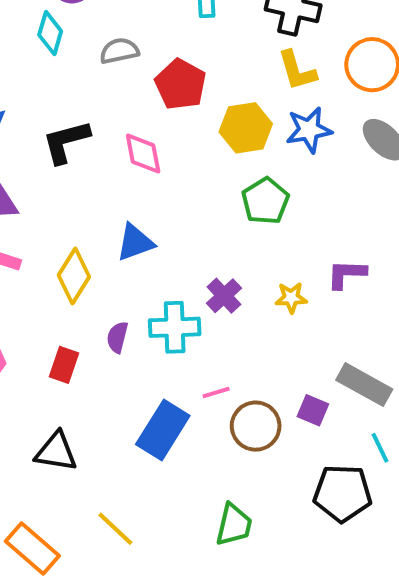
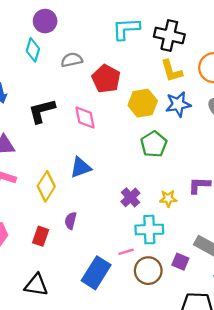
cyan cross: (175, 327) -> (149, 230), moved

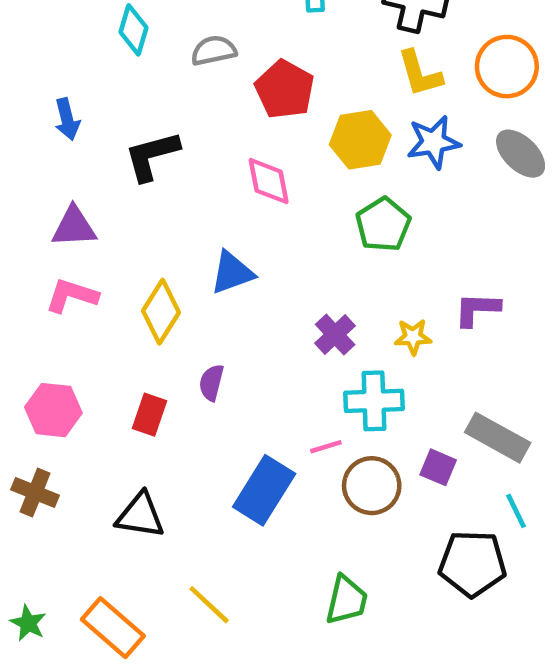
pink diamond: (85, 118) -> (269, 181), moved

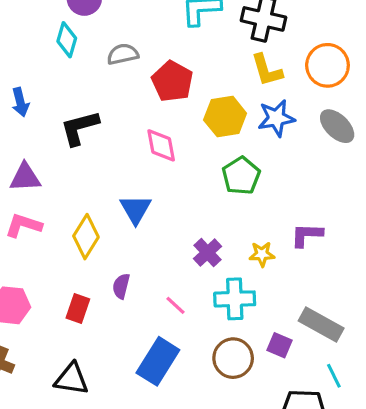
blue triangle: (232, 273) -> (136, 209), turned -40
pink line: (326, 447) -> (176, 305), moved, turned 60

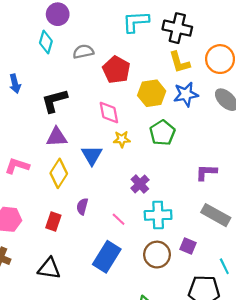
purple triangle: (25, 177) -> (57, 137), moved
yellow star: (262, 254) -> (122, 139), moved
gray rectangle: (321, 325) -> (216, 215), moved

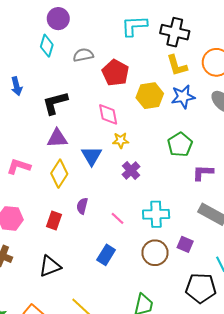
green pentagon: (162, 133) -> (180, 145), moved
purple cross: (140, 184) -> (131, 171), moved
blue rectangle: (107, 257) -> (106, 255), size x0.7
black triangle: (49, 268) -> (50, 266), turned -30

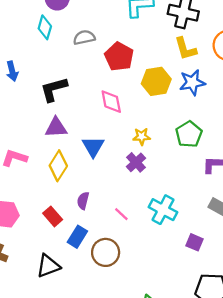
yellow star: (121, 140) -> (142, 136), moved
cyan cross: (156, 214) -> (163, 210), turned 30
red rectangle: (54, 220) -> (53, 216), turned -60
brown circle: (155, 253) -> (106, 252), moved
blue rectangle: (106, 255) -> (77, 237), moved

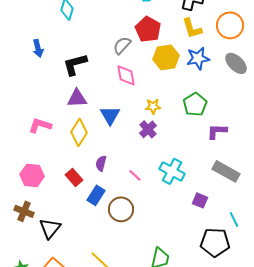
gray semicircle: (84, 37) -> (122, 45), moved, turned -36
red pentagon: (119, 57) -> (148, 29), moved
black triangle: (48, 266) -> (50, 228), moved, turned -30

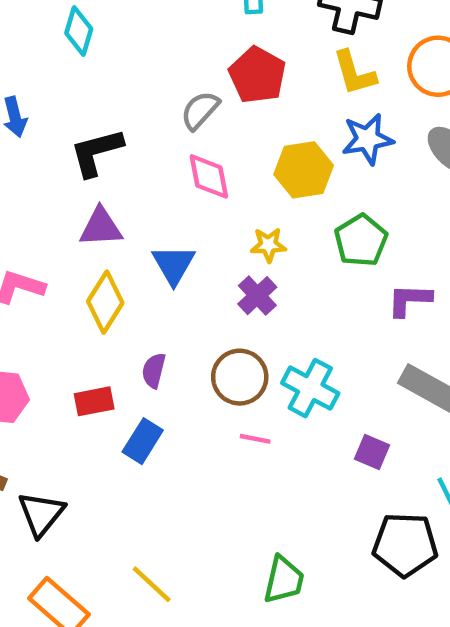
yellow hexagon: (166, 57) -> (304, 170), moved
pink line: (135, 175) -> (255, 439), moved, turned -32
red rectangle: (74, 177) -> (94, 401), turned -60
brown circle: (121, 209) -> (240, 377), moved

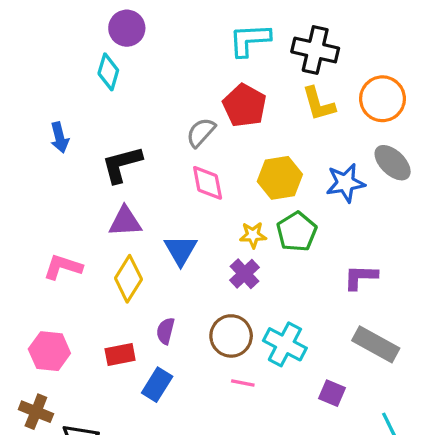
blue star: (368, 139) -> (345, 183), moved
green pentagon: (361, 240) -> (297, 232), moved

